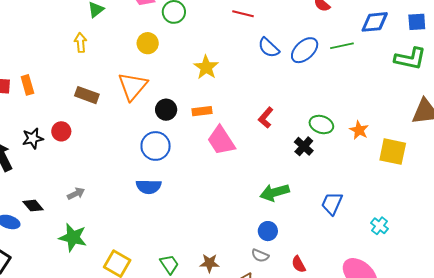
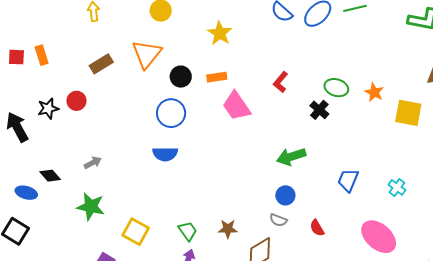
brown rectangle: (87, 95) -> (101, 64), turned -50
blue trapezoid: (332, 203) -> (348, 180), moved

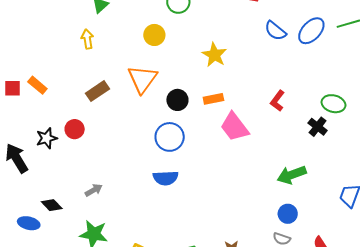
orange rectangle: (42, 55) -> (37, 85), turned -30

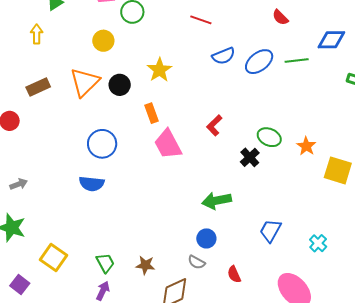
blue semicircle: (275, 31) -> (223, 56), turned -70
orange rectangle: (213, 99) -> (152, 113), turned 72
black circle: (177, 100) -> (120, 85), moved

